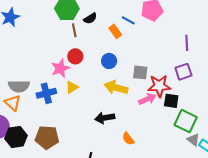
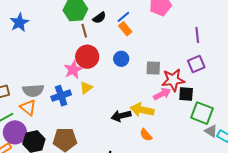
blue line: (128, 20) -> (123, 17), moved, turned -64
red circle: (75, 56) -> (87, 57), size x1.5
yellow arrow: (116, 88) -> (142, 110), moved

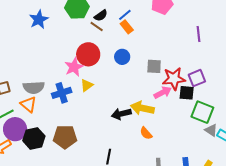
blue star: (19, 22) -> (39, 20), moved
brown line: (84, 31) -> (97, 26), moved, turned -40
purple square: (196, 64) -> (197, 78), moved

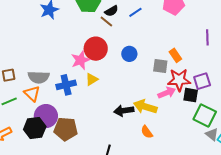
orange rectangle: (127, 27) -> (175, 55), moved
purple circle: (15, 129) -> (46, 116), moved

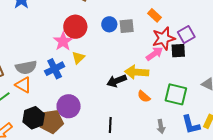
gray square: (160, 66) -> (127, 26), moved
purple circle: (46, 116) -> (69, 106), moved
green square: (205, 116) -> (176, 94), moved
brown pentagon: (66, 129) -> (51, 122), moved

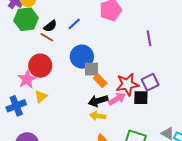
orange rectangle: (155, 15) -> (100, 81), moved
blue circle: (109, 24) -> (82, 57), moved, size x1.5
yellow arrow: (137, 72) -> (98, 116), size x0.7
black arrow: (117, 81) -> (98, 101), moved

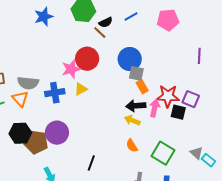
blue line: (74, 24) -> (131, 17), moved
purple square: (150, 82) -> (191, 99), turned 36
pink arrow: (117, 99) -> (155, 108), turned -60

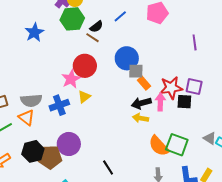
orange semicircle: (132, 146) -> (159, 146), moved, size x1.6
black line: (91, 163) -> (108, 168), turned -42

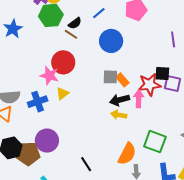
blue circle: (127, 58) -> (111, 41), moved
gray square: (136, 71) -> (110, 77), moved
pink star: (71, 79) -> (49, 75), turned -30
black square: (184, 102) -> (162, 74), moved
orange semicircle: (159, 146) -> (127, 154), moved, turned -110

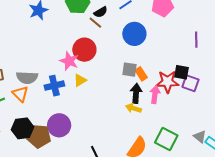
black arrow: (120, 100) -> (136, 93), turned 102

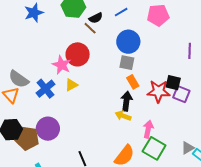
gray square: (130, 70) -> (127, 63), moved
gray semicircle: (27, 78) -> (19, 79), turned 30
blue cross: (54, 86) -> (45, 89), turned -30
pink arrow: (155, 94) -> (148, 129), moved
gray triangle: (200, 137) -> (188, 148), turned 48

